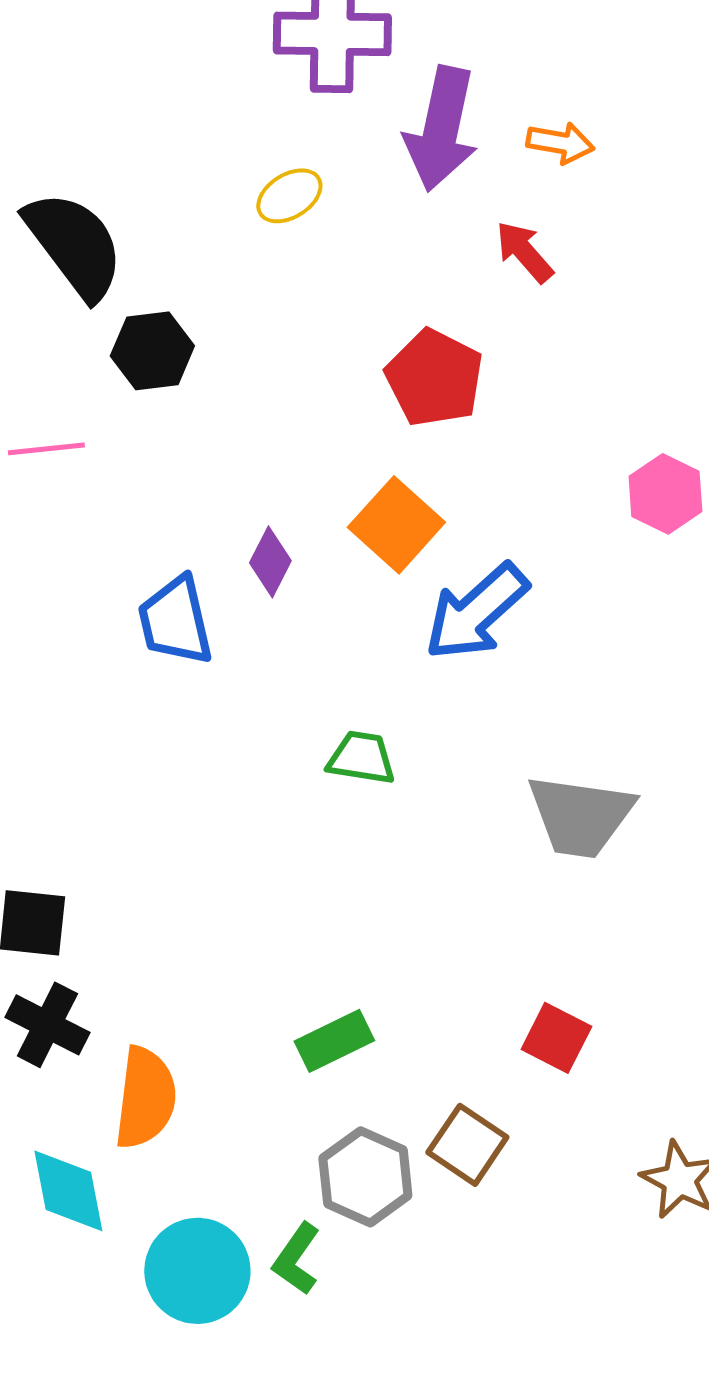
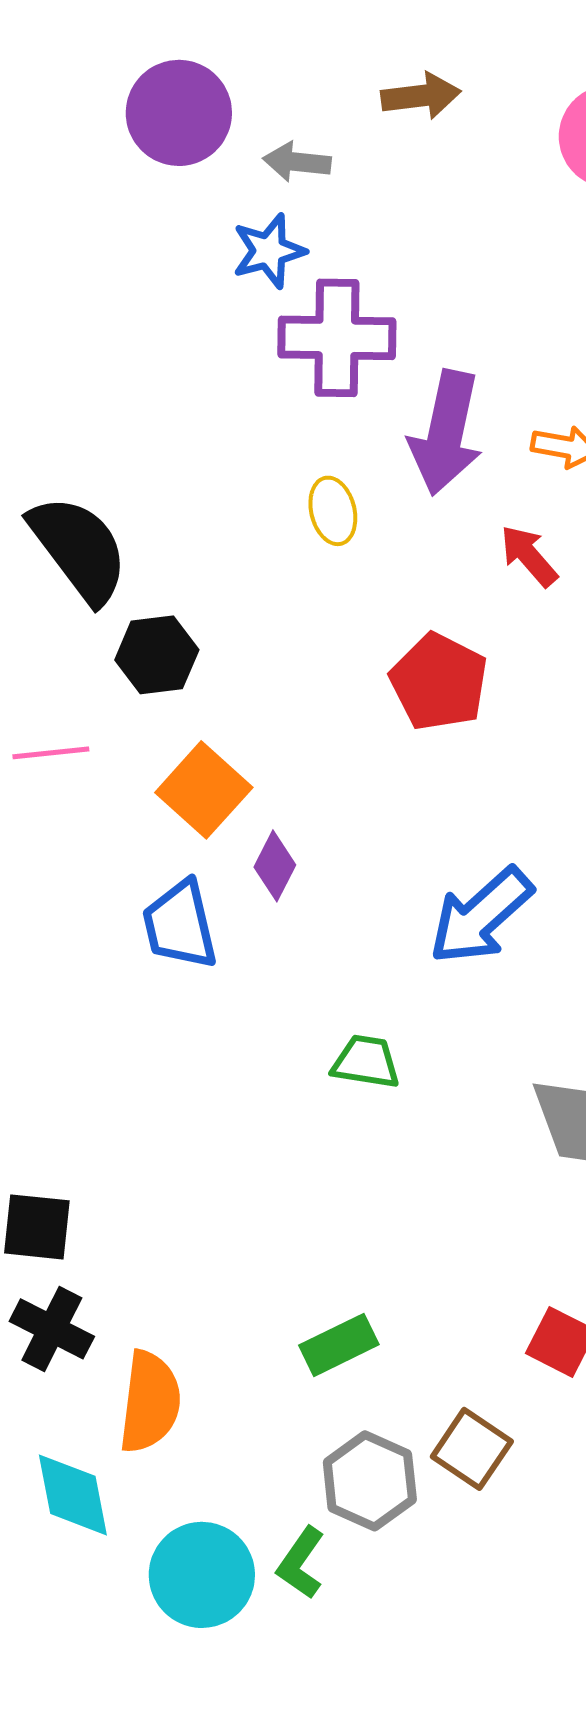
yellow ellipse: (289, 196) -> (333, 511), moved, turned -72
orange square: (396, 525) -> (204, 790), moved

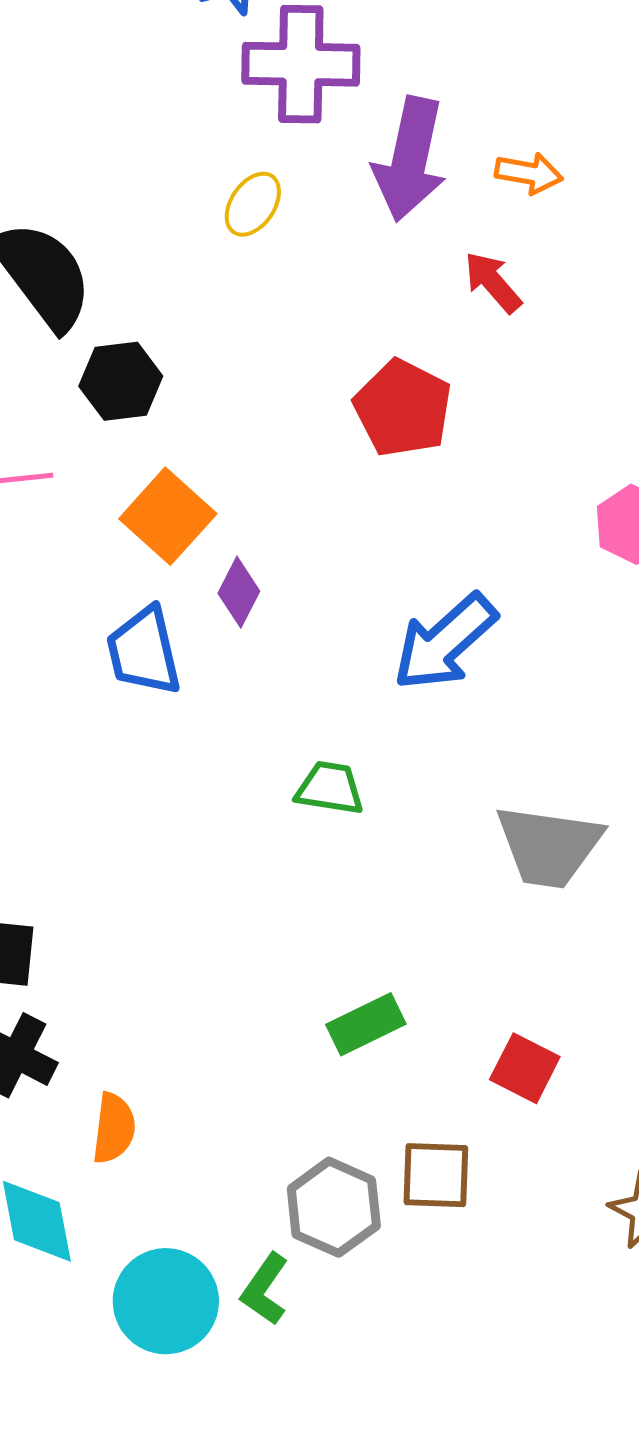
yellow ellipse: (333, 511) -> (253, 204), moved, turned 48
green rectangle: (339, 1345) -> (366, 1024), moved
orange semicircle: (150, 1402) -> (114, 1128), size x0.7
brown square: (472, 1449) -> (436, 1175), turned -32

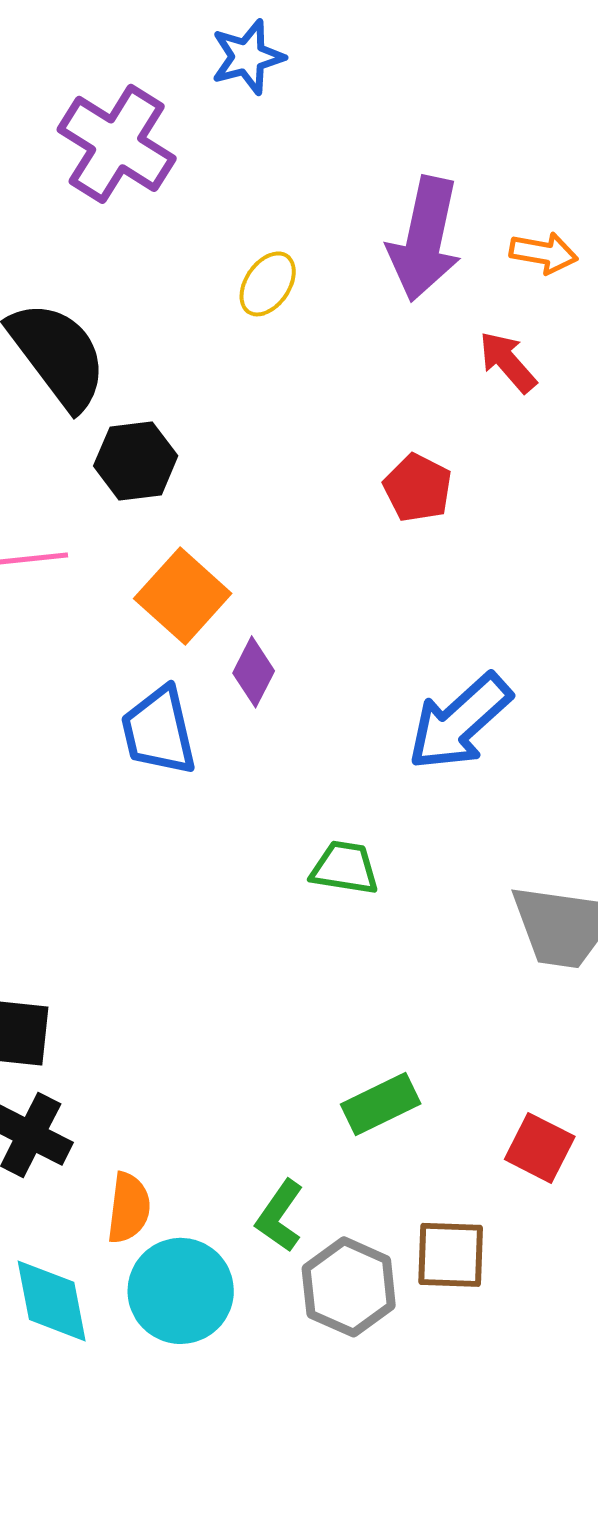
purple cross: (301, 64) -> (117, 144), moved, turned 31
red pentagon: (403, 408) -> (418, 488), size x0.7
green L-shape: (265, 1289) -> (280, 1216), moved
cyan circle: (166, 1301) -> (181, 1291), moved

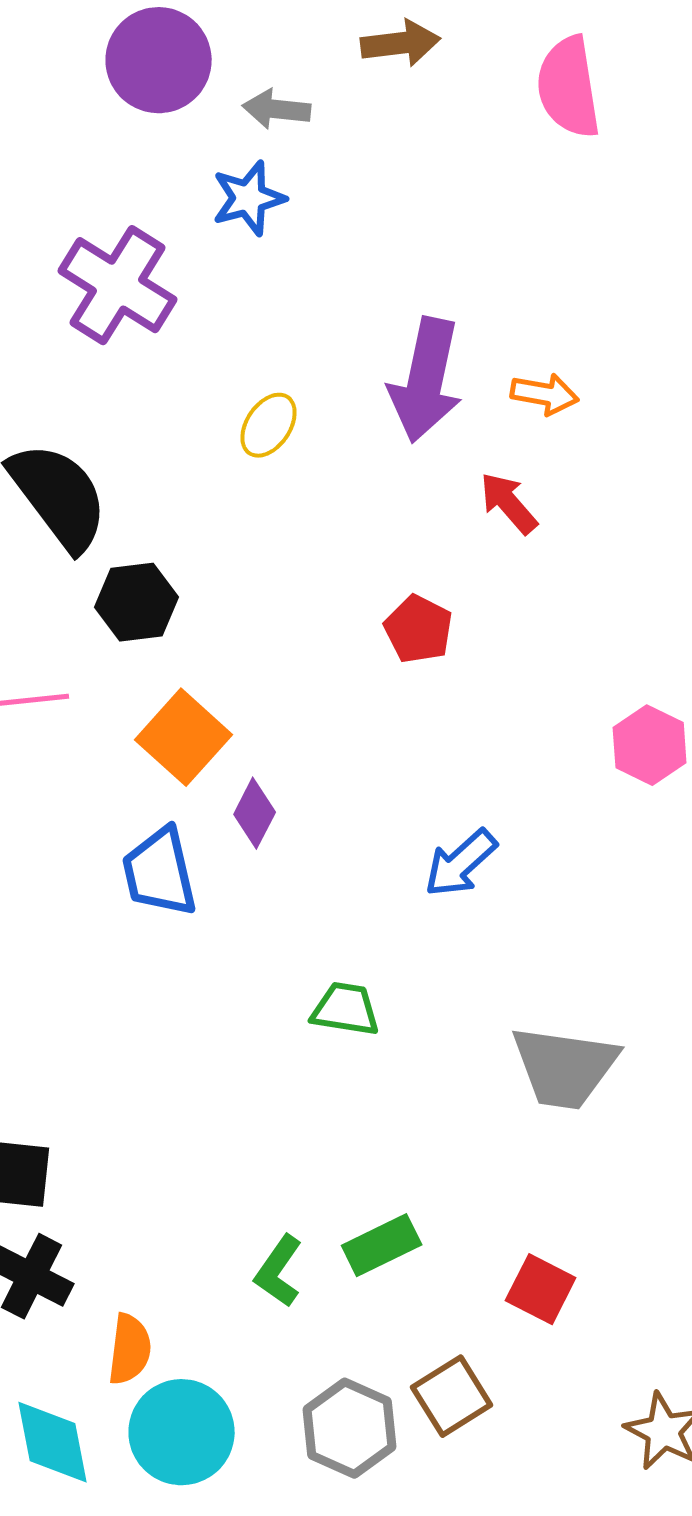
blue arrow: (460, 722) -> (461, 863), size x0.7
green L-shape: (280, 1216) -> (279, 1271), moved
brown square: (451, 1255) -> (452, 1396), turned -34

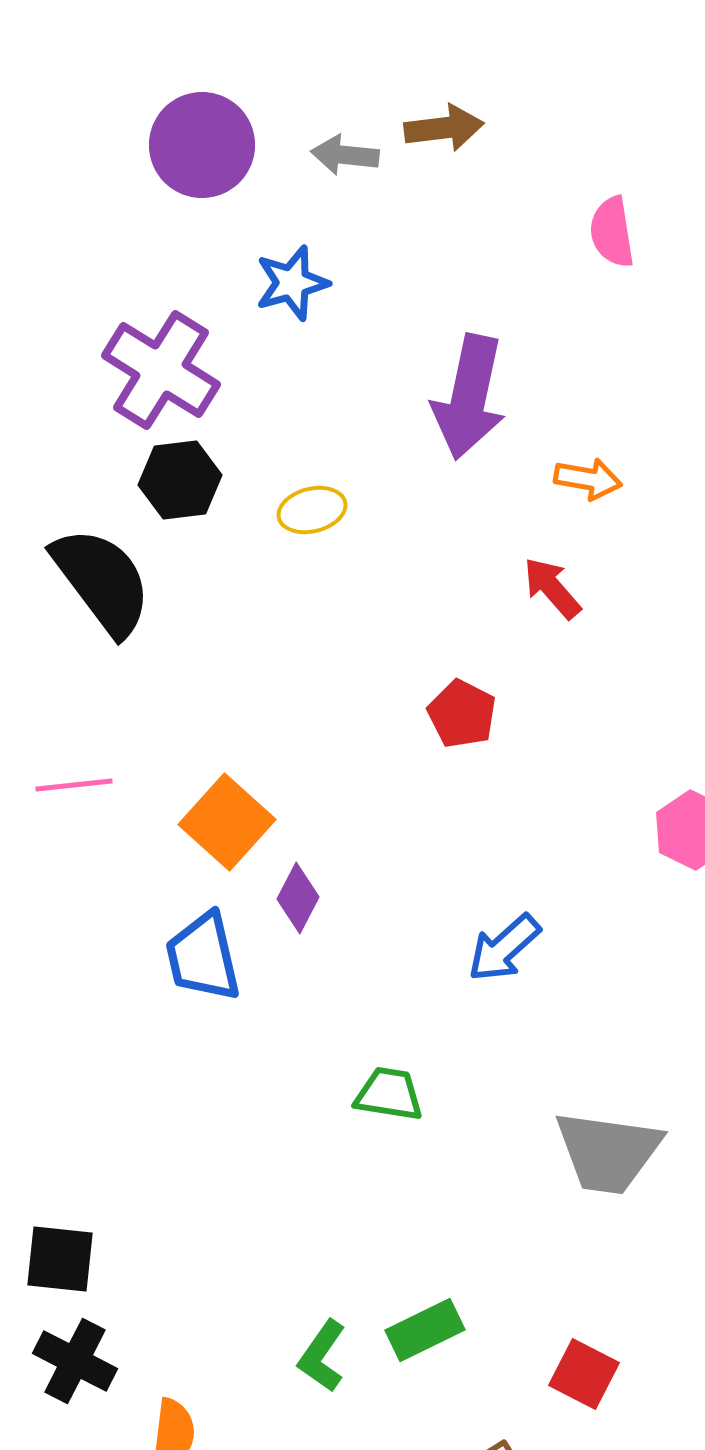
pink semicircle: (569, 87) -> (612, 232), moved, size x0.7
gray arrow: (277, 109) -> (345, 155), moved
purple arrow: (426, 380) -> (469, 397), moved
yellow ellipse: (269, 425) -> (312, 510), turned 42
black hexagon: (137, 602) -> (180, 480), moved

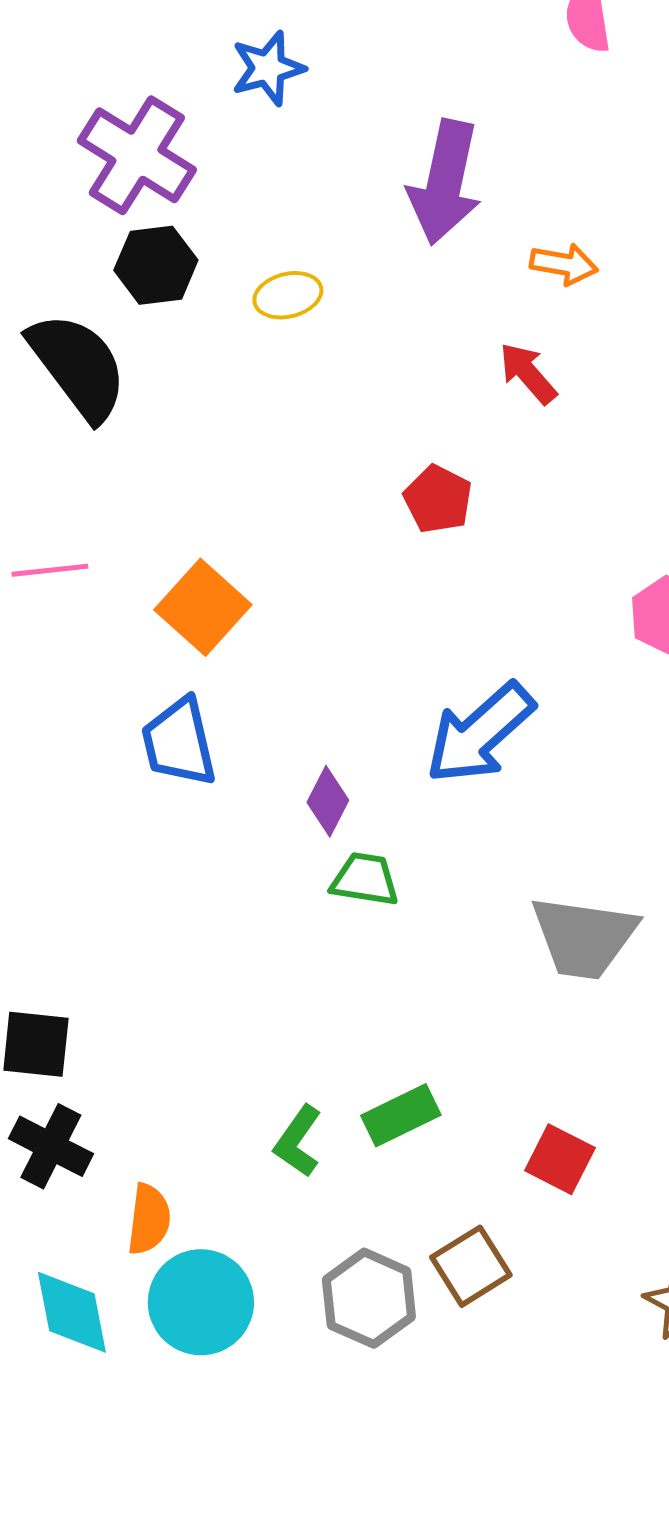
purple diamond: (298, 898) -> (328, 801), moved
blue arrow: (504, 948) -> (480, 733), size x1.5

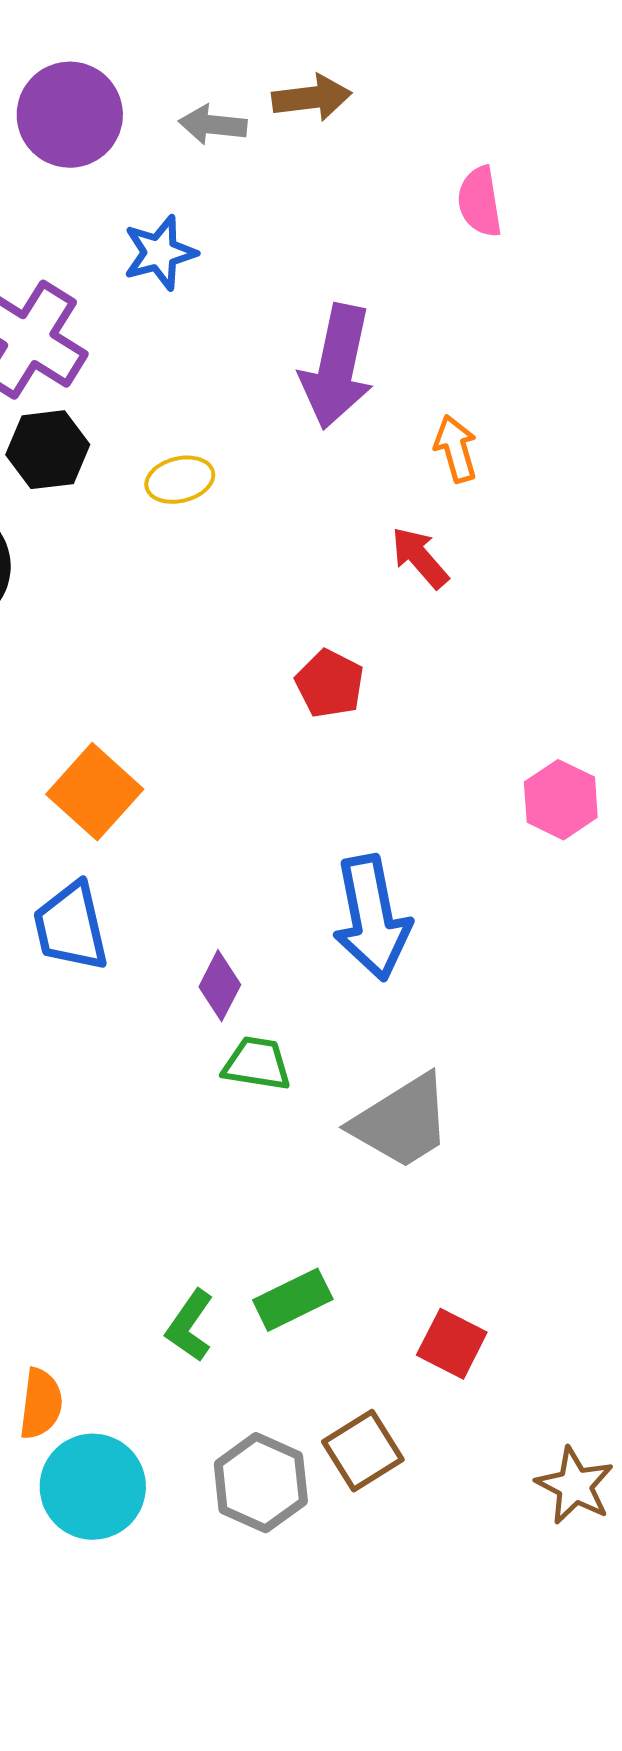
orange arrow: (564, 264) -> (456, 449), turned -116
blue arrow: (480, 733) -> (372, 918), turned -59
gray trapezoid: (584, 937) -> (402, 1122), moved, turned -40

